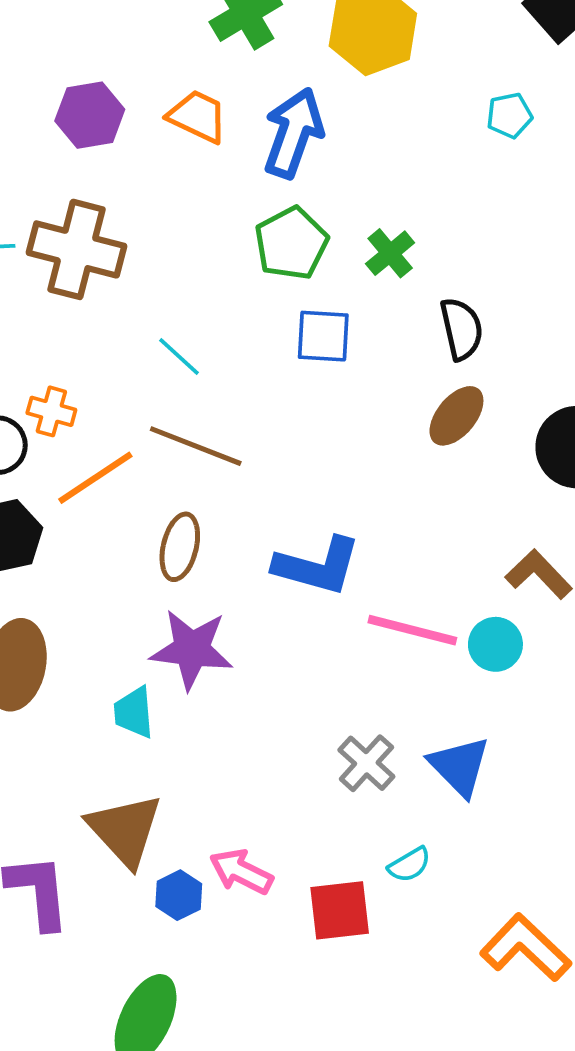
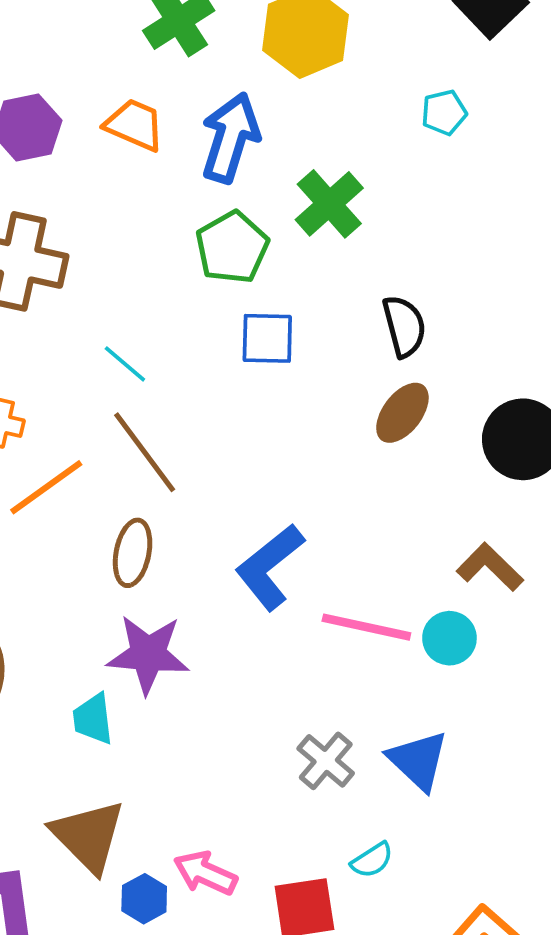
green cross: (390, 253) -> (329, 204), moved, size x1.4
brown line: (196, 446) -> (145, 452), turned 34
blue L-shape: (317, 566) -> (270, 567), turned 128

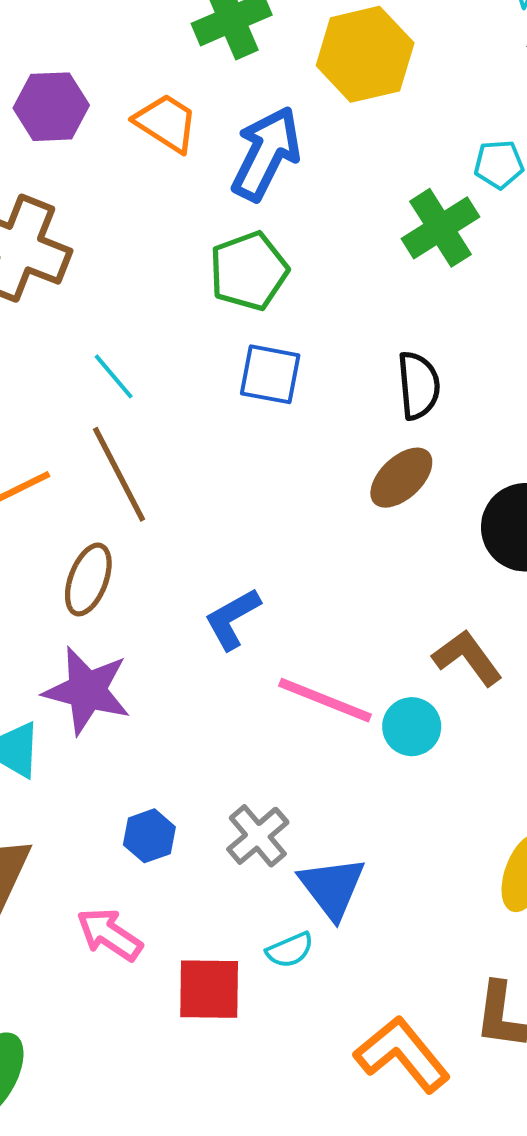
green cross: (329, 204) -> (441, 228), moved
blue L-shape: (270, 567) -> (232, 619), size x0.7
blue triangle: (418, 760) -> (332, 888), moved
blue hexagon: (144, 899) -> (149, 836), moved

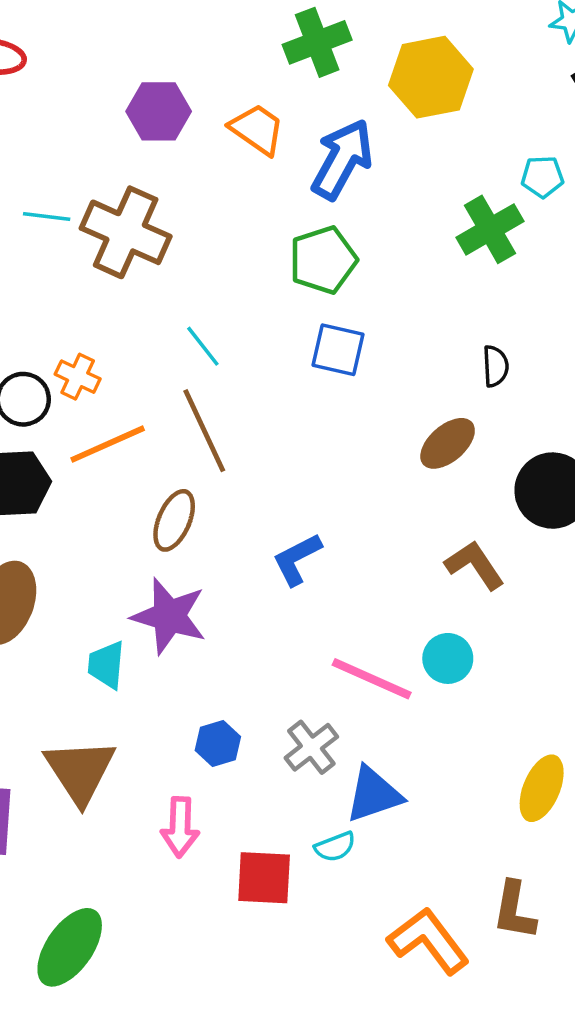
black semicircle: (419, 385) -> (496, 366), moved, size x0.7
brown L-shape: (467, 658) -> (475, 565), moved
pink line: (325, 700) -> (372, 679), moved
blue triangle: (332, 888) -> (374, 794), turned 46
pink arrow: (109, 934) -> (180, 827), turned -124

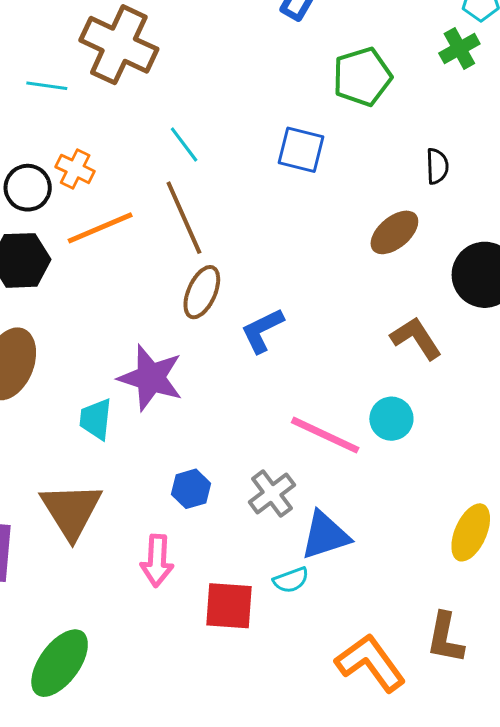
cyan line: (47, 217) -> (47, 86), moved
green cross: (490, 229) -> (459, 48), moved, size x0.7
green pentagon: (323, 260) -> (362, 77), moved
brown ellipse: (174, 520) -> (202, 292), moved

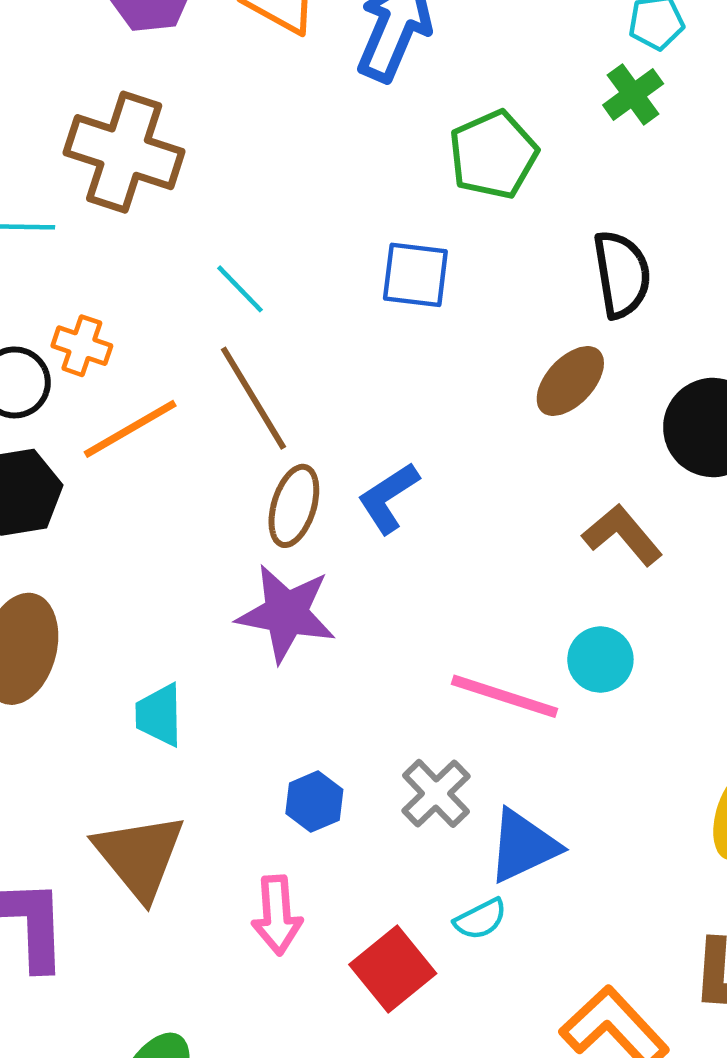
black semicircle: (437, 166) -> (622, 274), size x1.6
blue L-shape: (262, 330) -> (388, 498), moved
purple star: (151, 378) -> (286, 613), moved
red square: (229, 606) -> (393, 969), turned -36

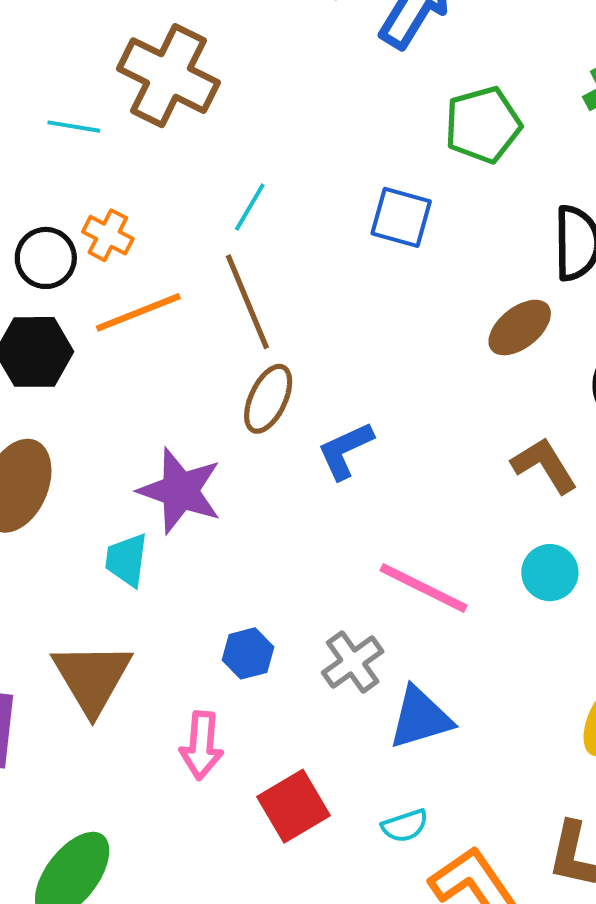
cyan line: (240, 289) -> (250, 207), turned 66
blue L-shape: (388, 498) -> (345, 450), moved
purple star: (286, 613) -> (180, 491), moved
cyan circle: (600, 660) -> (550, 573), moved
cyan semicircle: (480, 919) -> (405, 826), moved

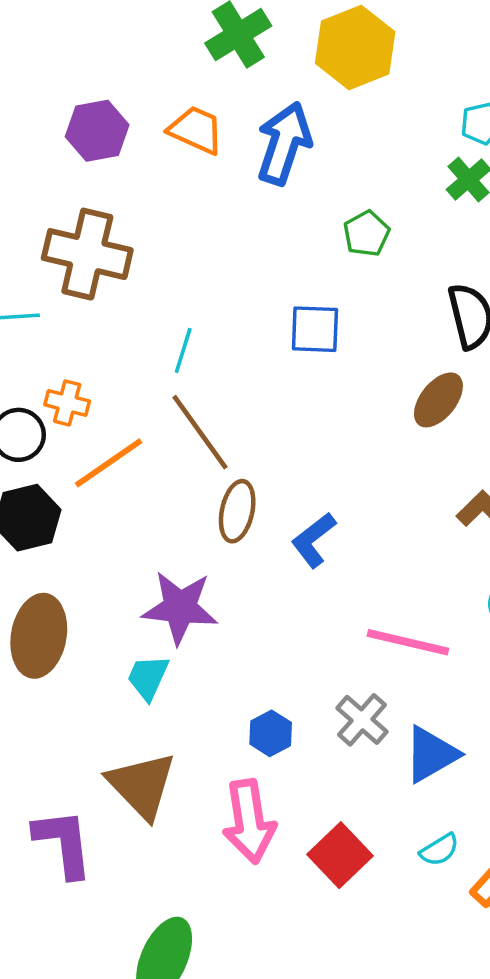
green pentagon: (483, 125) -> (366, 234), size x0.7
cyan trapezoid: (127, 560) -> (148, 677), turned 30
pink arrow: (202, 745) -> (249, 821), size x1.4

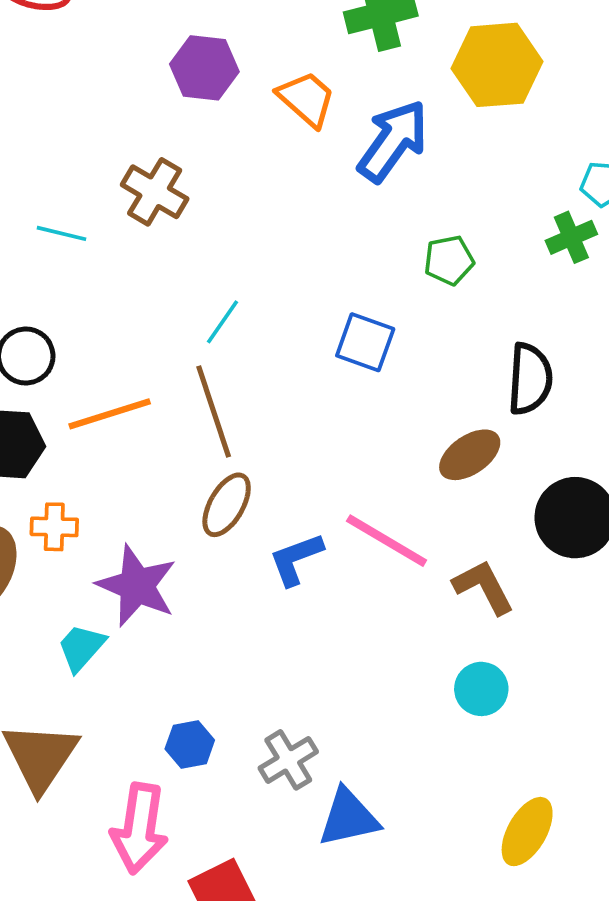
brown cross: (87, 254) -> (155, 192), size x0.7
orange cross: (67, 403) -> (54, 527), moved, turned -30
pink line: (408, 642) -> (387, 541), moved

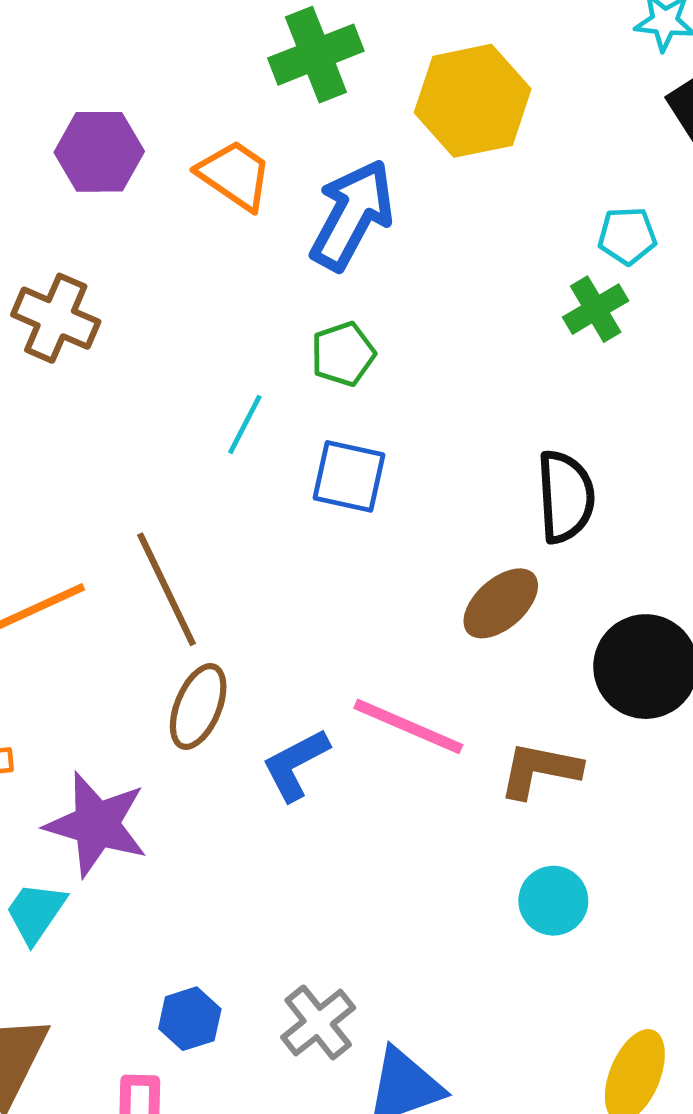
green pentagon: (449, 260) -> (343, 354), moved
cyan line: (223, 322) -> (245, 424), moved
brown L-shape: (484, 587) -> (540, 770), turned -44

